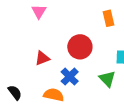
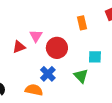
pink triangle: (39, 11) -> (36, 36), moved
red triangle: (42, 58) -> (19, 47), moved

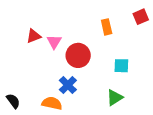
red triangle: (19, 47) -> (34, 36), moved
green triangle: (81, 76) -> (115, 98), moved, turned 42

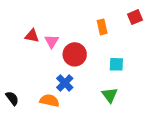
red triangle: (34, 36) -> (32, 36), turned 32
green triangle: (115, 98) -> (110, 95), turned -35

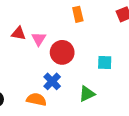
orange rectangle: (102, 27) -> (78, 14), moved
green triangle: (110, 95) -> (87, 94), moved, turned 42

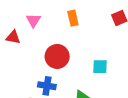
pink triangle: (39, 39) -> (33, 20), moved
blue cross: (52, 81) -> (47, 86), turned -36

